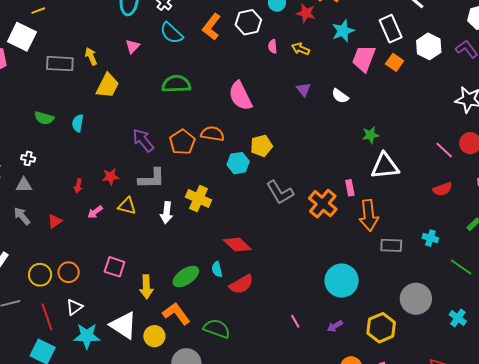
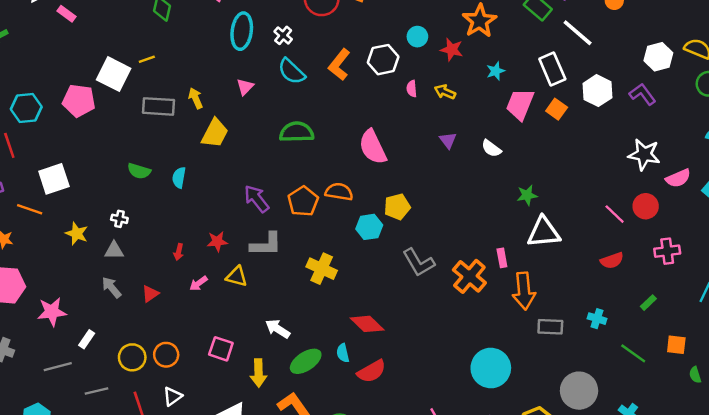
yellow line: (38, 11) -> (147, 59), moved
cyan star: (343, 31) -> (496, 71), size x0.7
white arrow: (167, 213) -> (278, 329), moved, turned 115

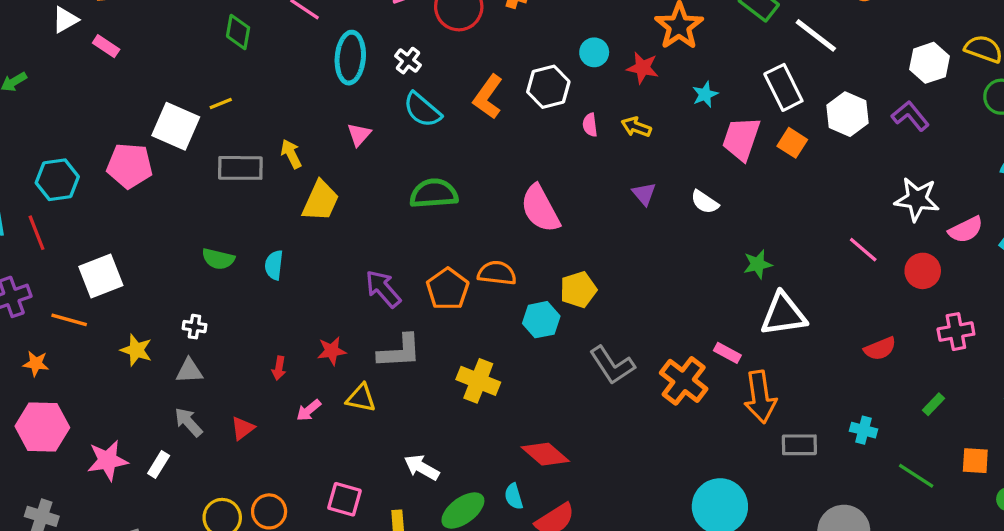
pink line: (615, 214) -> (863, 250), moved
pink rectangle: (502, 258) -> (727, 353), turned -48
white rectangle: (87, 339) -> (159, 464), moved

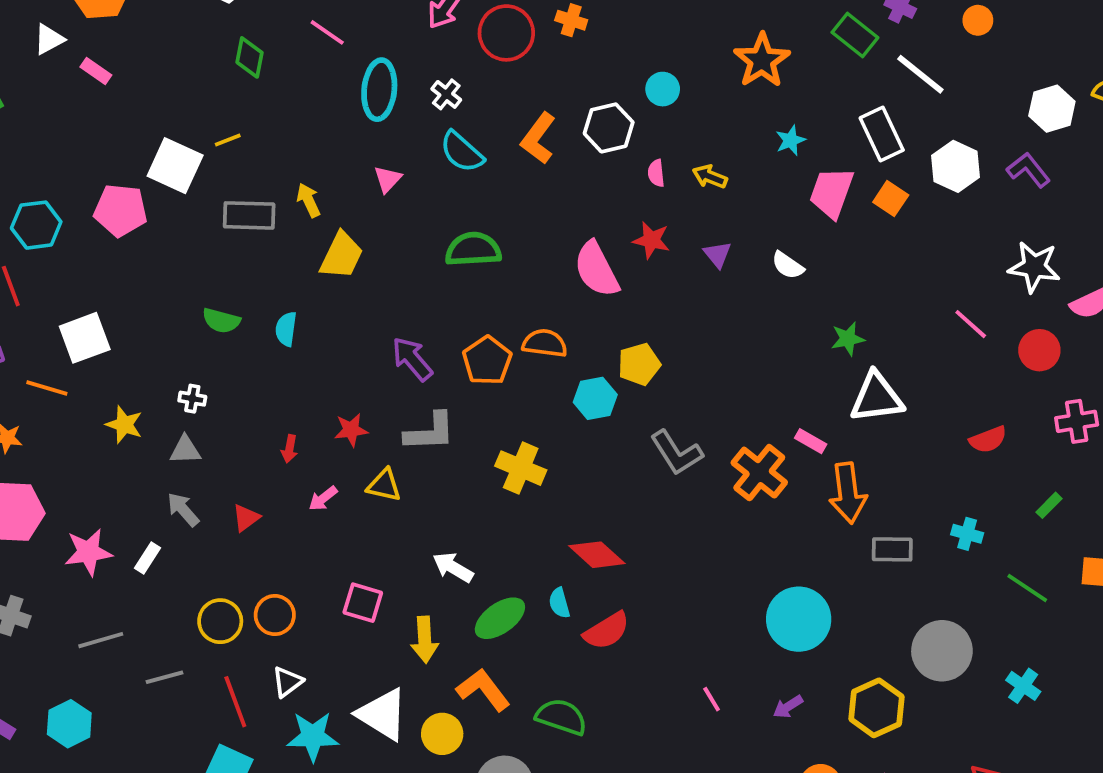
red star: (643, 68) -> (651, 240), moved

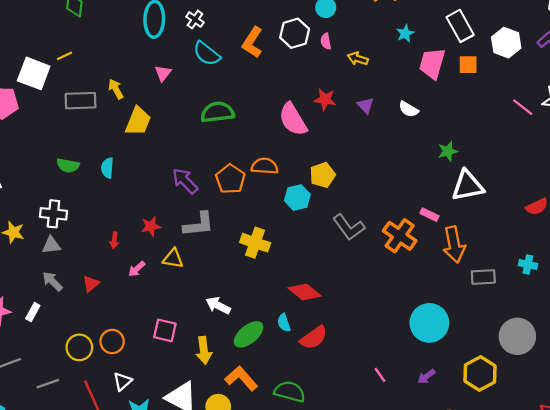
pink semicircle: (656, 173) -> (326, 41), moved
orange square: (891, 199) -> (468, 65), turned -30
pink line: (971, 324) -> (523, 107), moved
white cross: (192, 399) -> (53, 214), size x1.6

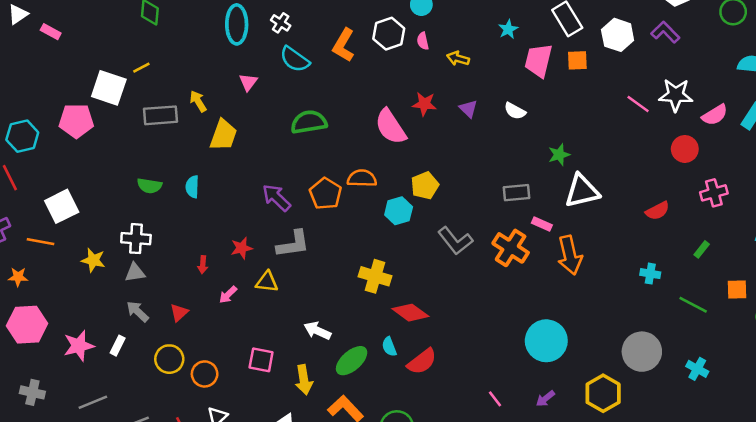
yellow cross: (255, 243) -> (375, 276), moved
gray rectangle: (483, 277) -> (517, 193), moved
yellow circle: (79, 347) -> (169, 359), moved

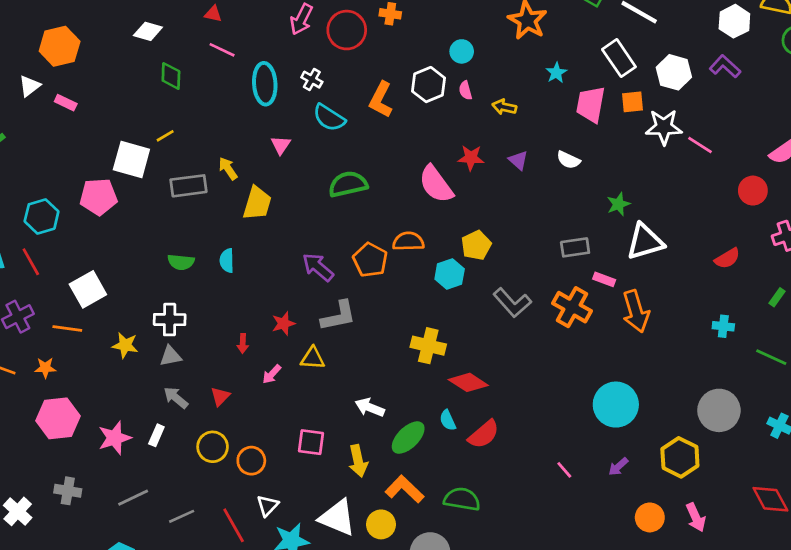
white star: (676, 95) -> (664, 127), moved

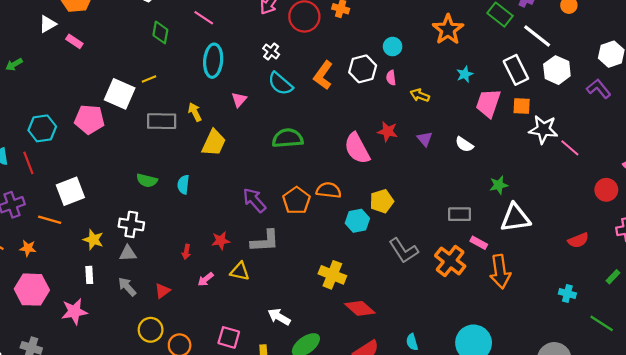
white hexagon: (674, 72) -> (557, 70), moved
cyan ellipse: (265, 84) -> (213, 61), moved
cyan semicircle: (448, 420) -> (412, 342), moved
white rectangle: (156, 435) -> (89, 275), moved, turned -35

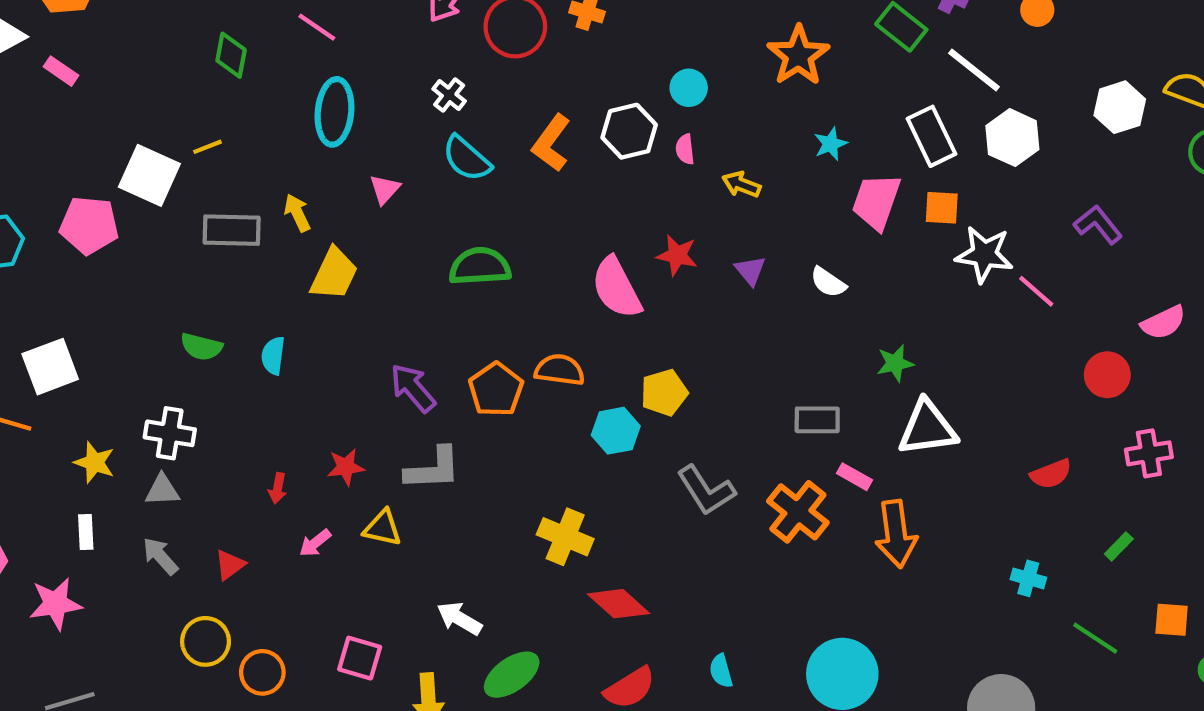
purple L-shape: (599, 89) -> (1098, 225), moved

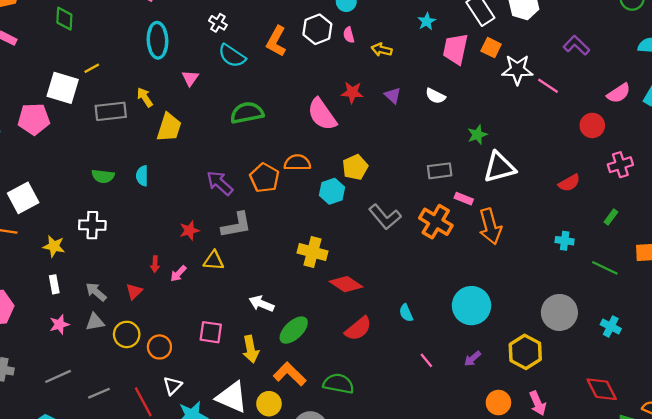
green diamond: (231, 55) -> (64, 19), moved
orange square: (942, 208) -> (491, 48), turned 30
red arrow: (278, 488) -> (155, 264), moved
gray triangle: (162, 490) -> (95, 322), moved
pink star: (56, 604) -> (59, 324), moved, size x0.7

